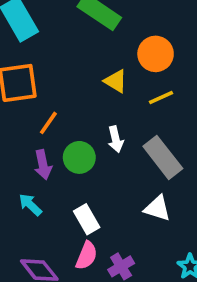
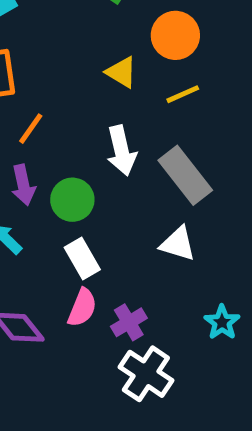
white arrow: (116, 139) -> (121, 151), size x1.4
green circle: (79, 157) -> (72, 200), moved

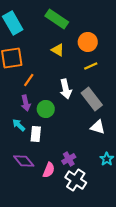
yellow triangle: (121, 72) -> (58, 50), moved
white triangle: (178, 244) -> (98, 127), moved
white rectangle: (82, 259) -> (36, 134), moved, turned 35
pink semicircle: (82, 308) -> (49, 170), moved

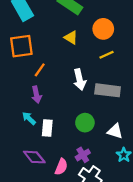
gray rectangle: (92, 99) -> (108, 90), turned -45
green circle: (46, 109) -> (85, 123), moved
white triangle: (98, 127) -> (115, 131), moved

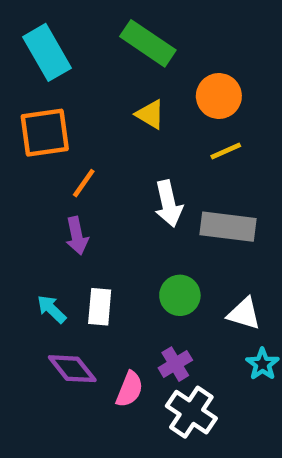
cyan arrow: (29, 118) -> (52, 309), moved

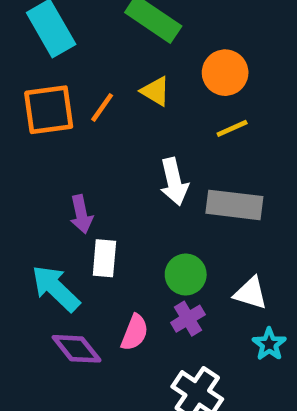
orange line: (84, 183) -> (102, 107), moved
white rectangle: (100, 307) -> (104, 258), moved
cyan arrow: (52, 309) -> (56, 288), size x1.6
purple cross: (175, 364) -> (188, 319), moved
pink semicircle: (129, 389) -> (135, 333), moved

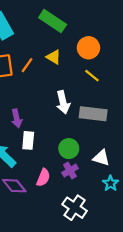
yellow line: (232, 128) -> (92, 76), turned 63

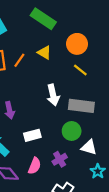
white rectangle: (28, 140) -> (32, 135), moved, turned 70
green circle: (69, 149) -> (72, 131), moved

